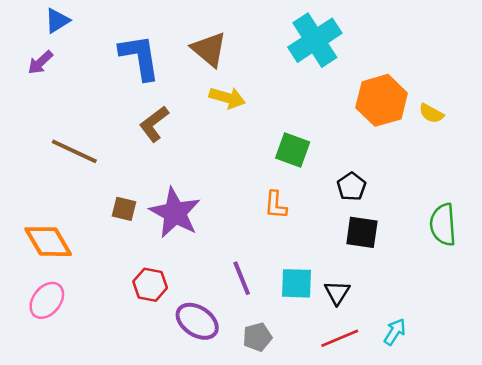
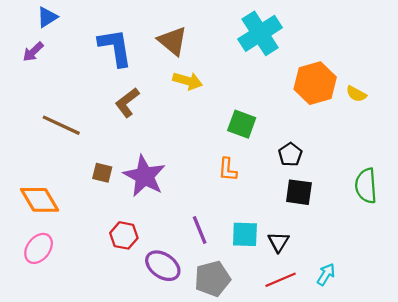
gray pentagon: (257, 337) -> (213, 279), size x1.5

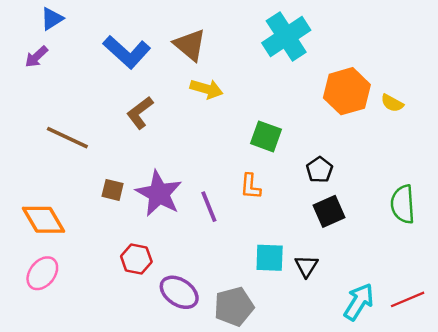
blue L-shape: (115, 47) -> (127, 52), turned 141
black square: (299, 192) -> (329, 211), turned -32
purple line: (200, 230) -> (209, 207), moved
cyan arrow: (326, 274) -> (359, 302), size x1.5
red line: (281, 280) -> (408, 299), moved

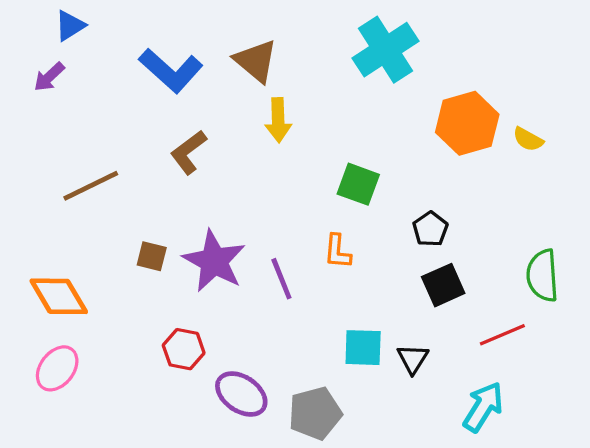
yellow arrow: (207, 89) -> (278, 120), turned 72
brown line: (67, 138) -> (91, 186), turned -51
red line: (408, 299) -> (502, 335), moved

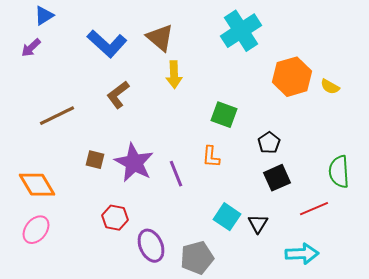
cyan square: (363, 348) -> (227, 217), turned 32
purple ellipse: (241, 394) -> (151, 246), turned 32
cyan arrow: (483, 407) -> (302, 254), turned 56

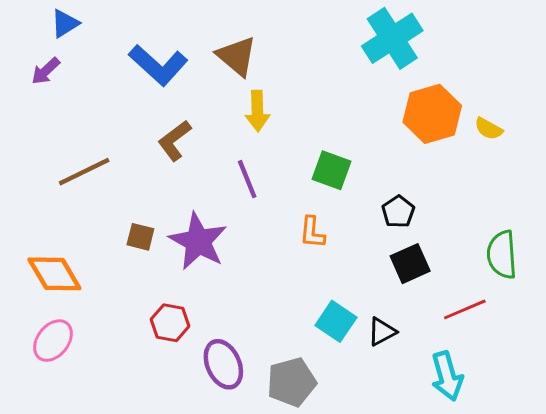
cyan cross: (241, 31) -> (392, 38), moved
purple line: (176, 174) -> (247, 179), moved
black triangle: (258, 224) -> (382, 332), turned 30
cyan arrow: (302, 254) -> (447, 376), turned 76

